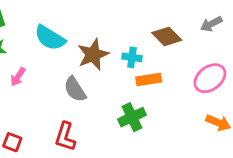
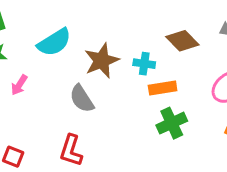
cyan semicircle: (50, 38) -> (54, 42), turned -64
green cross: (132, 117) -> (172, 123), moved

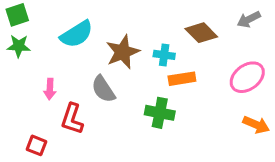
pink arrow: (19, 85) -> (50, 89), moved, turned -30
green cross: (172, 123) -> (160, 113), moved, turned 36
red L-shape: (71, 151) -> (72, 119), moved

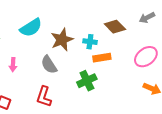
green cross: (160, 113) -> (87, 81), turned -36
red L-shape: (72, 119) -> (44, 97), moved

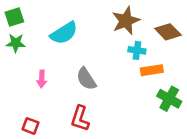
brown star: (62, 40) -> (126, 21), moved
green cross: (87, 81) -> (169, 99), moved, turned -36

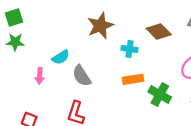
brown star: (126, 21) -> (100, 26), moved
cyan semicircle: (64, 33) -> (61, 57), moved, size x0.7
orange rectangle: (152, 70) -> (133, 79), moved

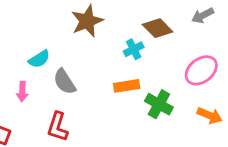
cyan cross: (130, 49) -> (134, 49), moved, turned -35
pink arrow: (40, 76) -> (22, 92), moved

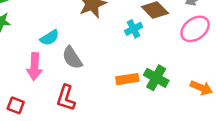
pink ellipse: (201, 70) -> (195, 29), moved
orange rectangle: (127, 86) -> (127, 79), moved
pink arrow: (22, 92) -> (35, 67), size x1.5

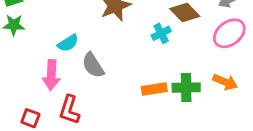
green cross: (156, 78) -> (186, 88), turned -30
orange arrow: (201, 88) -> (225, 82), moved
red L-shape: (66, 98) -> (69, 110), moved

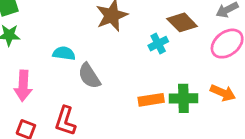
cyan semicircle: (68, 43) -> (64, 53), turned -140
pink arrow: (51, 75) -> (23, 86), moved

